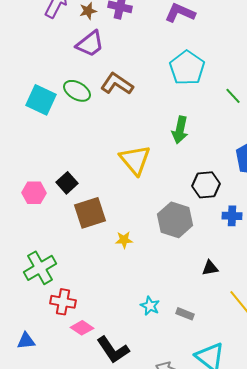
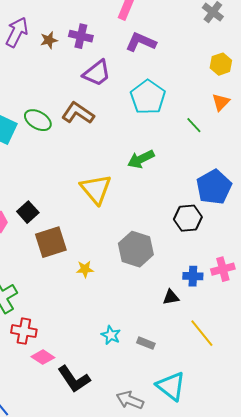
purple trapezoid: (90, 44) -> (97, 73), moved
green arrow: (180, 130) -> (141, 159), turned 52
black hexagon: (206, 185) -> (188, 218), moved
blue cross: (232, 216) -> (193, 276), moved

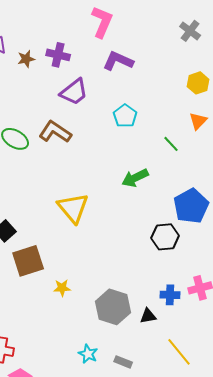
cyan pentagon: (148, 97) -> (125, 116), size x0.7
green arrow: (141, 159) -> (135, 178), moved
gray hexagon: (136, 249) -> (113, 307), moved

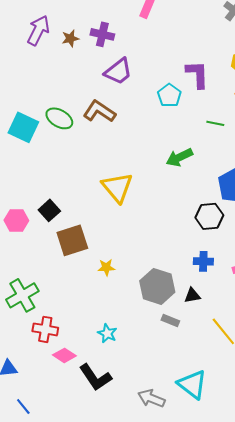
purple L-shape: (118, 61) -> (197, 74), moved, turned 64
green line: (171, 144) -> (215, 123), turned -36
blue cross: (170, 295) -> (203, 261), moved
cyan star: (88, 354) -> (107, 333), moved
gray rectangle: (123, 362) -> (170, 320), moved

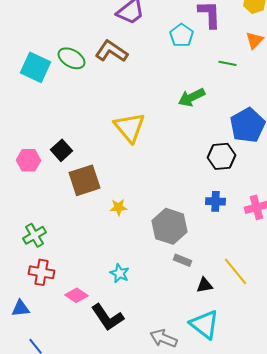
green cross: (22, 295) -> (34, 235), size x0.7
black triangle: (192, 295) -> (204, 285), moved
red cross: (45, 329) -> (42, 272), moved

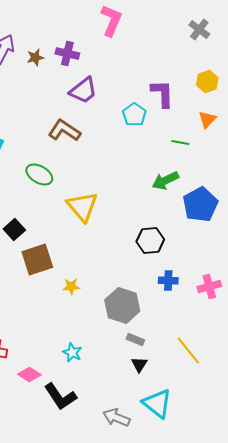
green ellipse: (72, 58) -> (39, 174), moved
green arrow: (192, 97) -> (165, 180), moved
black hexagon: (222, 156) -> (150, 240), moved
black triangle: (204, 285) -> (139, 364), moved, turned -48

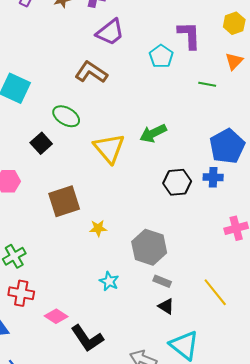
green arrow: (165, 180) -> (153, 133), moved
black square: (14, 230) -> (41, 143), moved
blue cross: (168, 280) -> (213, 177), moved
cyan star: (72, 352) -> (109, 281), moved
black triangle: (139, 364) -> (166, 306), turned -30

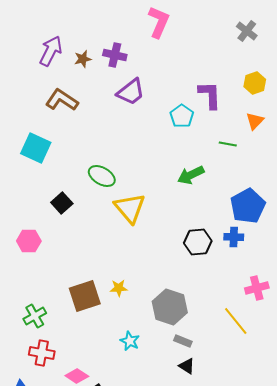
brown L-shape: (91, 72) -> (62, 100), moved
green ellipse: (66, 116) -> (102, 176), moved
green arrow: (153, 133) -> (191, 175), moved
brown square: (64, 201) -> (85, 296), moved
yellow line: (215, 292) -> (236, 321), moved

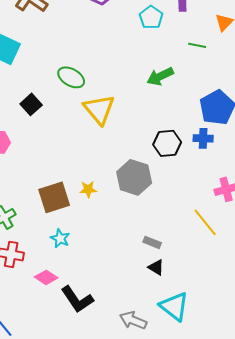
gray hexagon: (170, 307) -> (134, 177), moved
cyan star: (130, 341) -> (60, 238), moved

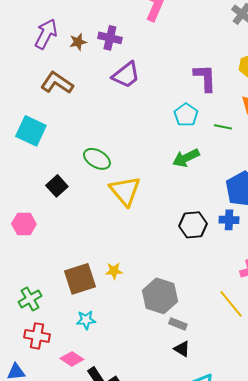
cyan pentagon: (151, 17) -> (186, 115), moved
gray hexagon: (134, 177) -> (160, 296), moved
cyan star: (60, 238) -> (86, 320), turned -30

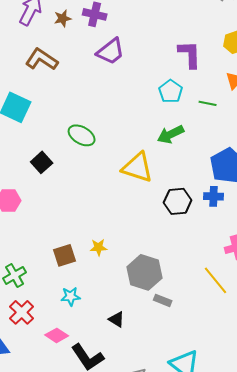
yellow triangle: (125, 191) -> (138, 167), moved, turned -32
brown square: (80, 279) -> (65, 255), size x0.7
red cross: (37, 336) -> (22, 312), turned 35
black triangle: (182, 349) -> (117, 319), moved

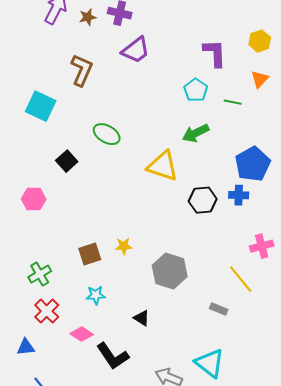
brown L-shape: (42, 59) -> (82, 70), moved, turned 80
gray rectangle: (163, 300) -> (219, 309), moved

